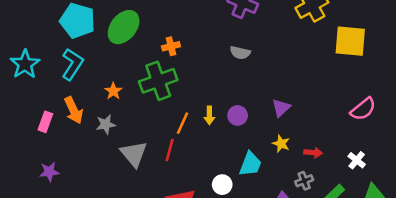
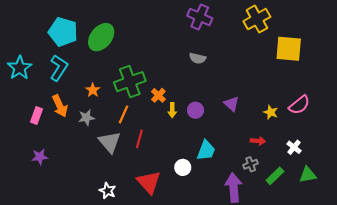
orange cross: (171, 46) -> (158, 95), moved, turned -32
purple triangle: (281, 108) -> (231, 104), turned -35
orange line: (182, 123) -> (123, 114), moved
yellow star: (281, 144) -> (271, 112), moved

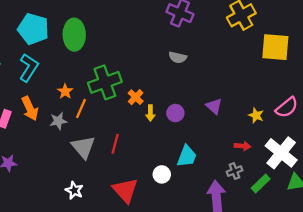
green ellipse: (101, 37) -> (74, 35), turned -40
orange line: (123, 114) -> (81, 109), moved
white cross: (294, 147) -> (281, 153), size x2.0
white star: (108, 191) -> (74, 190), moved

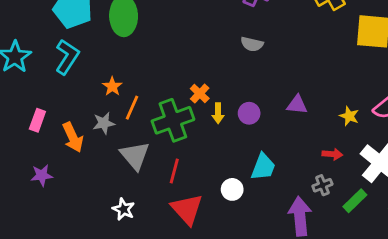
green cross: (105, 82) -> (173, 120), moved
purple triangle: (214, 106) -> (297, 105), turned -36
orange arrow: (30, 109) -> (73, 137), moved
red line: (115, 144) -> (174, 171), moved

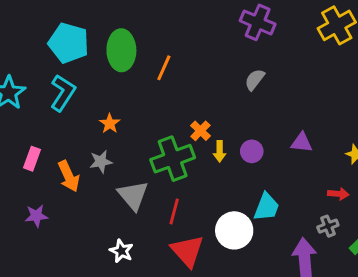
gray semicircle: (252, 44) -> (255, 80), turned 115
orange line: (132, 108) -> (164, 68), moved
white circle: (232, 189) -> (234, 230), size x1.6

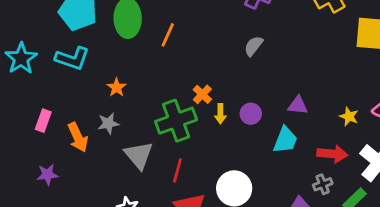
cyan L-shape: (63, 93) -> (72, 58), turned 76
red arrow: (338, 194) -> (332, 154), size x1.5
cyan trapezoid: (266, 207) -> (285, 140), moved

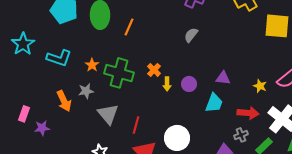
cyan L-shape: (72, 58) -> (59, 58), moved
pink rectangle: (43, 121) -> (24, 114), moved
green cross: (176, 121) -> (119, 73), moved, turned 36

